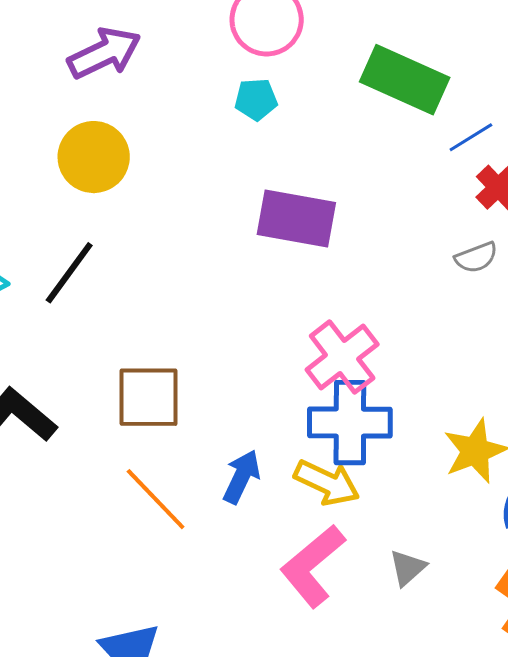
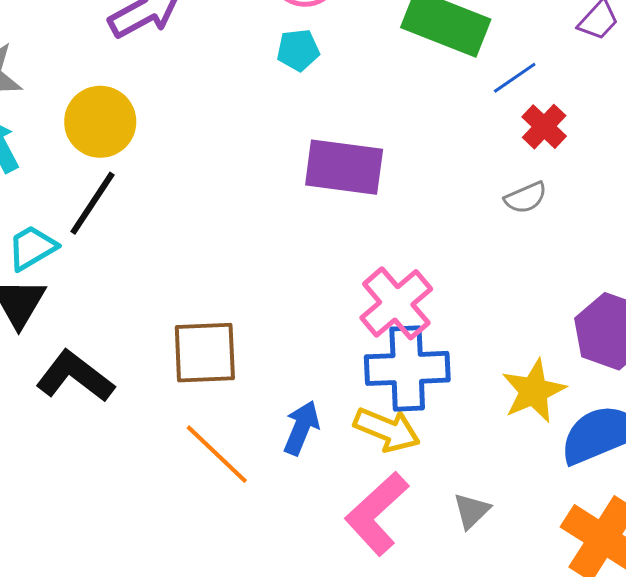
yellow circle: (94, 157) -> (100, 122), moved
black line: (69, 273) -> (93, 203), moved

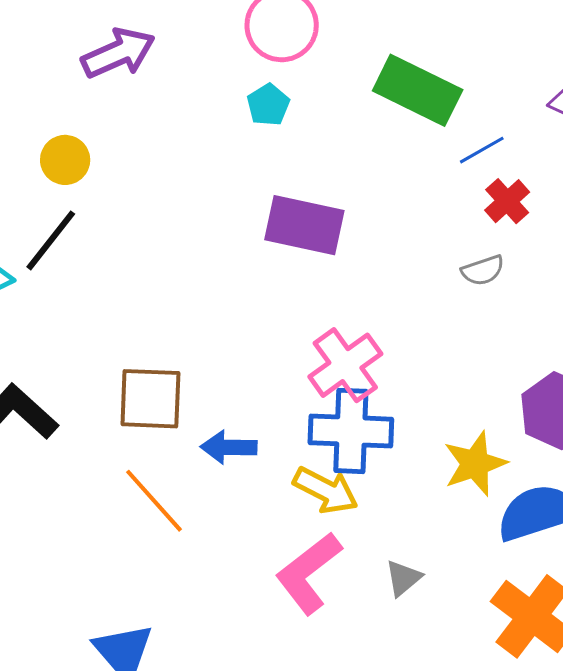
cyan pentagon: (298, 50) -> (268, 105), turned -30
yellow circle: (100, 122) -> (65, 160), size x0.7
blue arrow: (302, 428) -> (229, 447), moved, turned -116

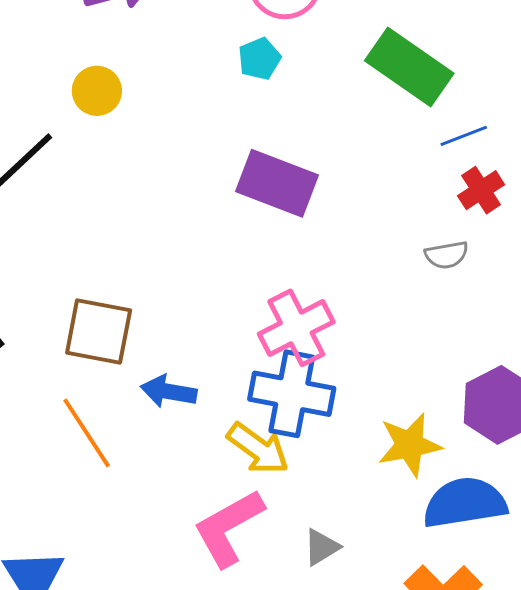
yellow circle: (65, 160) -> (97, 91), moved

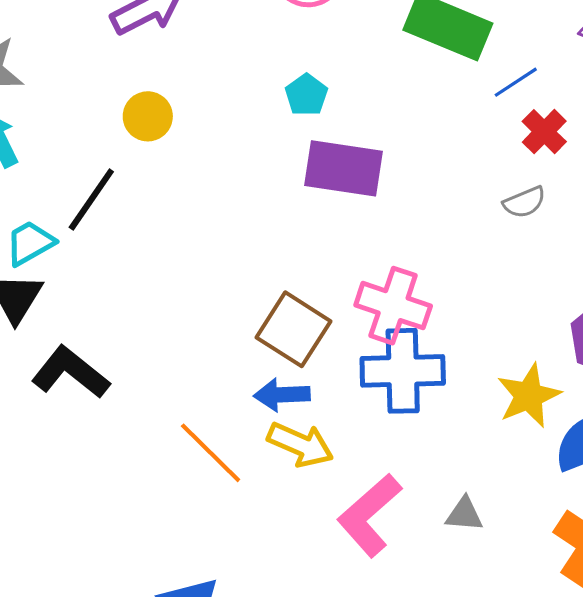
cyan pentagon: (259, 59) -> (306, 95), moved
pink cross: (296, 328) -> (393, 306), turned -32
brown square: (99, 331) -> (293, 329), moved, turned 34
yellow arrow: (258, 449) -> (300, 445), moved
gray triangle: (321, 547) -> (464, 514), turned 48

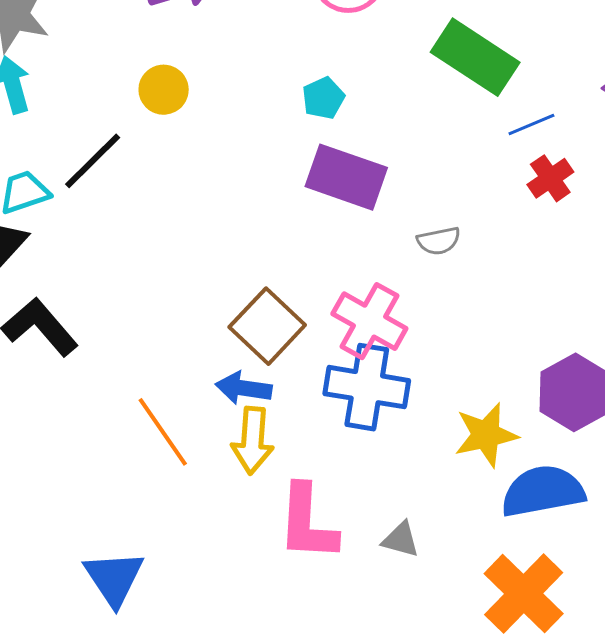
gray semicircle: (524, 202) -> (439, 241), moved
yellow arrow: (300, 445) -> (253, 441), turned 60
pink L-shape: (369, 515) -> (307, 523), turned -56

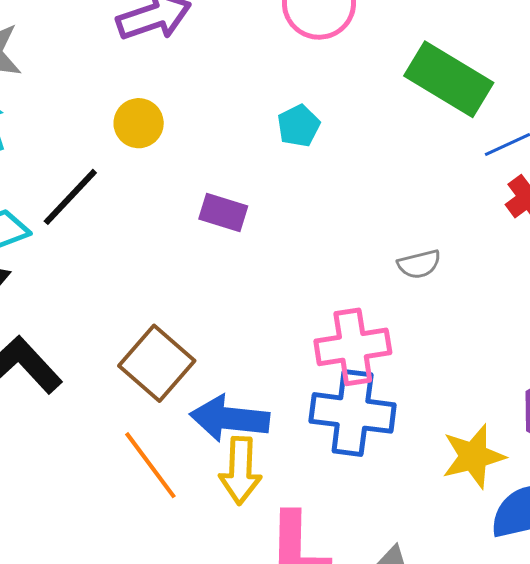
purple rectangle: (346, 177) -> (223, 212), moved, size x0.6
pink cross: (369, 321) -> (353, 347), turned -36
brown square: (267, 326) -> (157, 363), moved
blue arrow: (244, 388) -> (230, 418), size x1.4

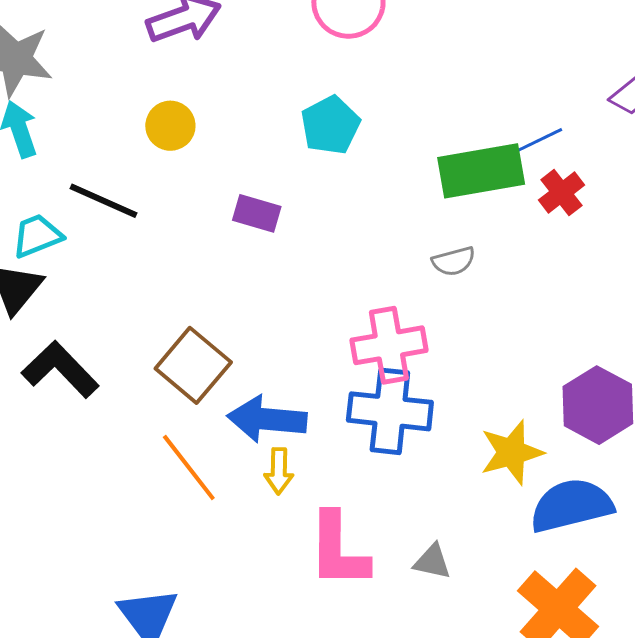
green rectangle: (449, 79) -> (481, 171), moved, turned -40
cyan pentagon: (299, 126) -> (330, 125), size x1.4
black line: (70, 197) -> (104, 201), turned 72
yellow arrow: (240, 471) -> (279, 471), size x0.7

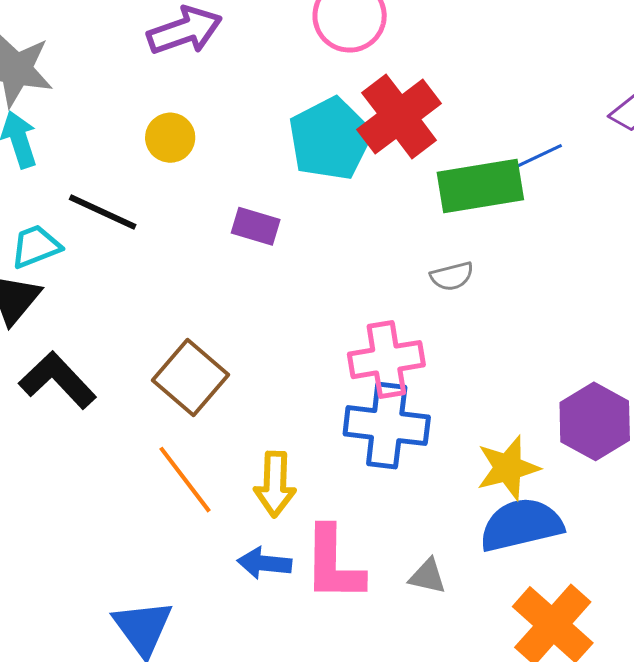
cyan pentagon: (330, 125) -> (330, 139), size x1.4
red cross: (562, 193) -> (399, 116), moved, size x1.8
blue arrow: (267, 419) -> (264, 563), moved, size x0.7
yellow arrow: (279, 471) -> (275, 484), size x1.4
blue semicircle: (571, 505) -> (521, 525), moved

